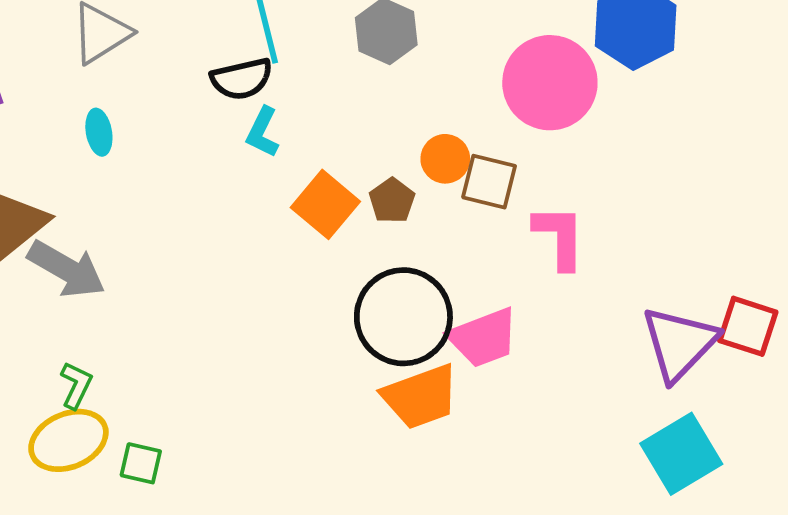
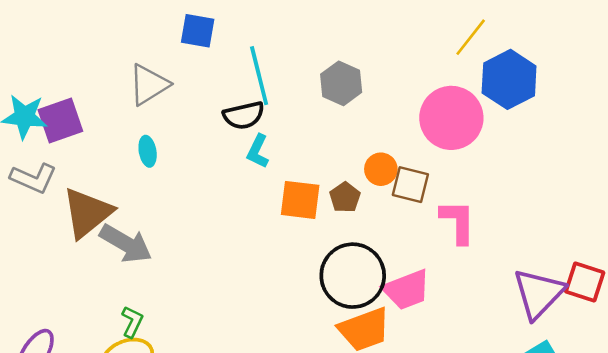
orange square: (325, 204) -> (300, 200), turned -33

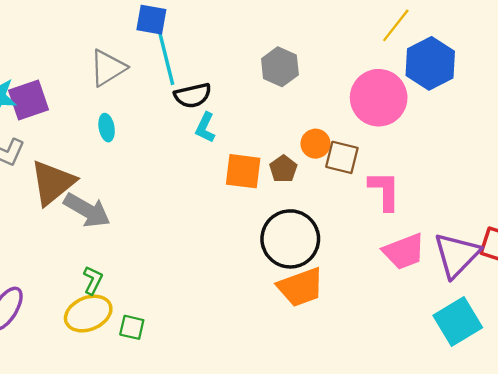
cyan line: (259, 76) -> (166, 59), moved
pink trapezoid: (407, 290) -> (404, 252), moved

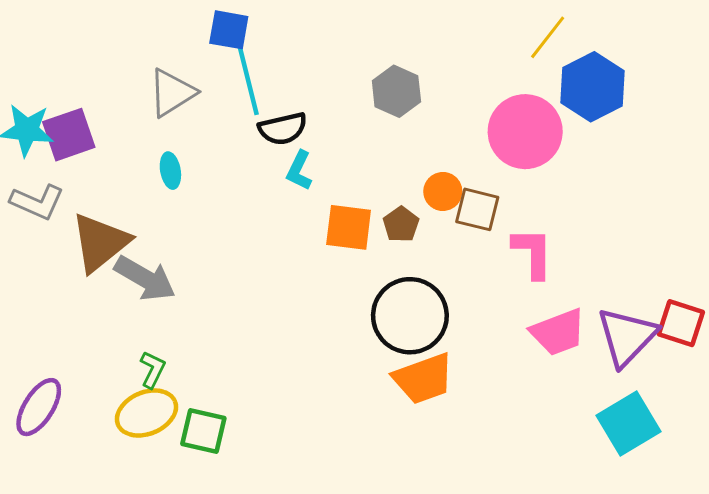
green square: (132, 327) -> (203, 431), size x1.4

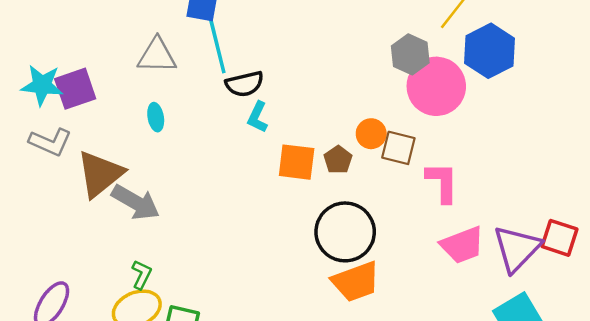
gray hexagon: (396, 91) -> (410, 54), moved
gray triangle: (172, 93) -> (157, 56), turned 33

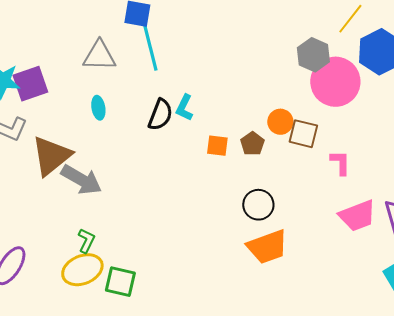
black semicircle: (244, 84) -> (160, 115), moved, turned -56
orange square: (297, 162) -> (217, 146), size x0.7
pink L-shape: (442, 182) -> (340, 163), size x0.7
black circle: (345, 232) -> (258, 205), size x0.6

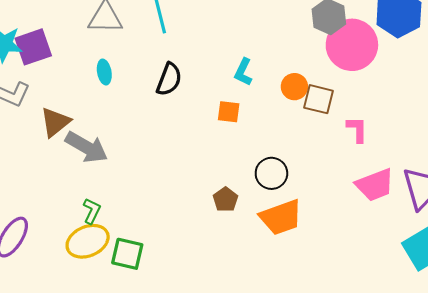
cyan L-shape: (184, 108) -> (243, 72), moved
brown pentagon: (252, 144) -> (225, 199), moved
brown triangle: (51, 156) -> (55, 122), size x0.7

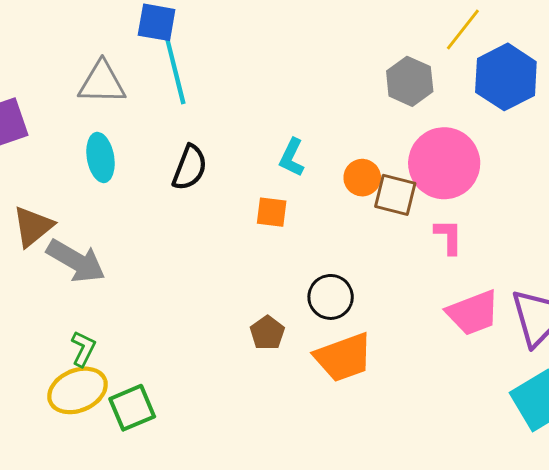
pink circle: (352, 45) -> (444, 163), moved
cyan ellipse: (104, 72) -> (100, 157), size x1.4
green square: (127, 254) -> (132, 408), turned -36

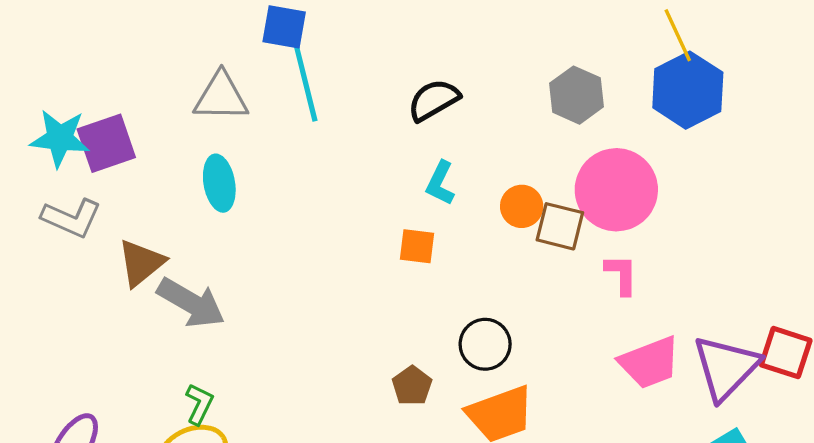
yellow line: (463, 30) -> (678, 35), moved, turned -63
black semicircle: (190, 168) -> (434, 100), moved, turned -141

